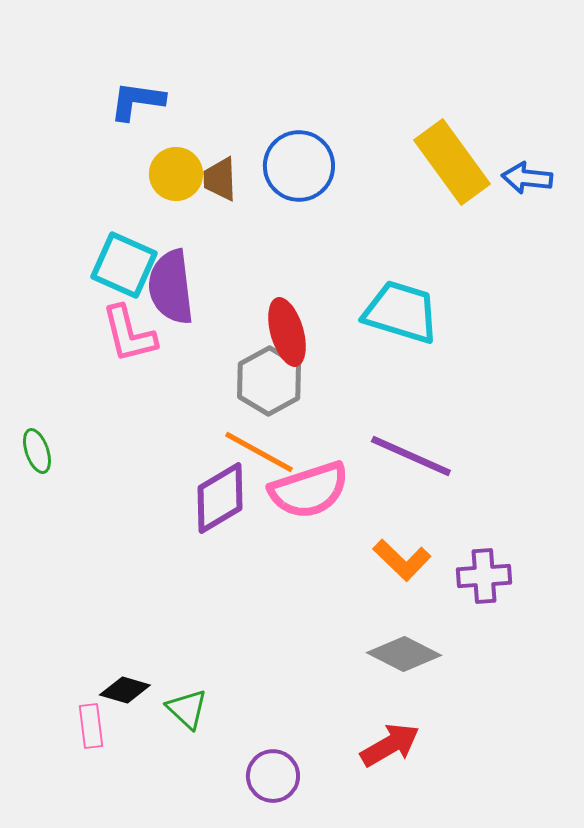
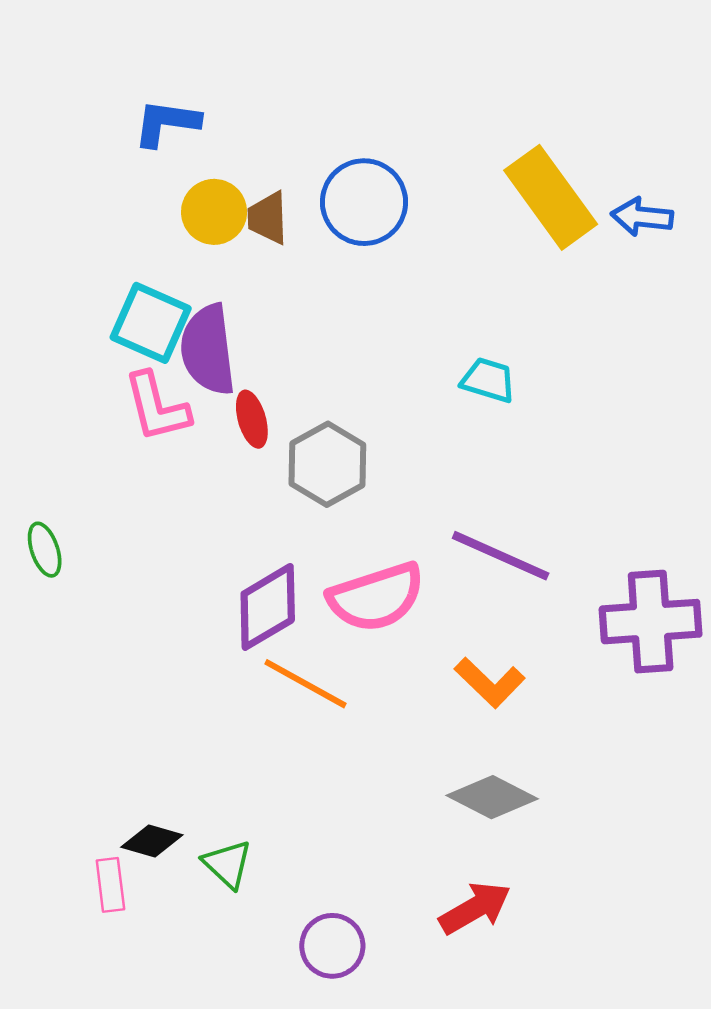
cyan trapezoid: (401, 312) -> (488, 380), size x0.6
red ellipse: (287, 332) -> (252, 419), moved, size x0.7
orange line: (259, 452) -> (306, 684), moved
purple cross: (484, 576) -> (651, 622), moved, size x1.5

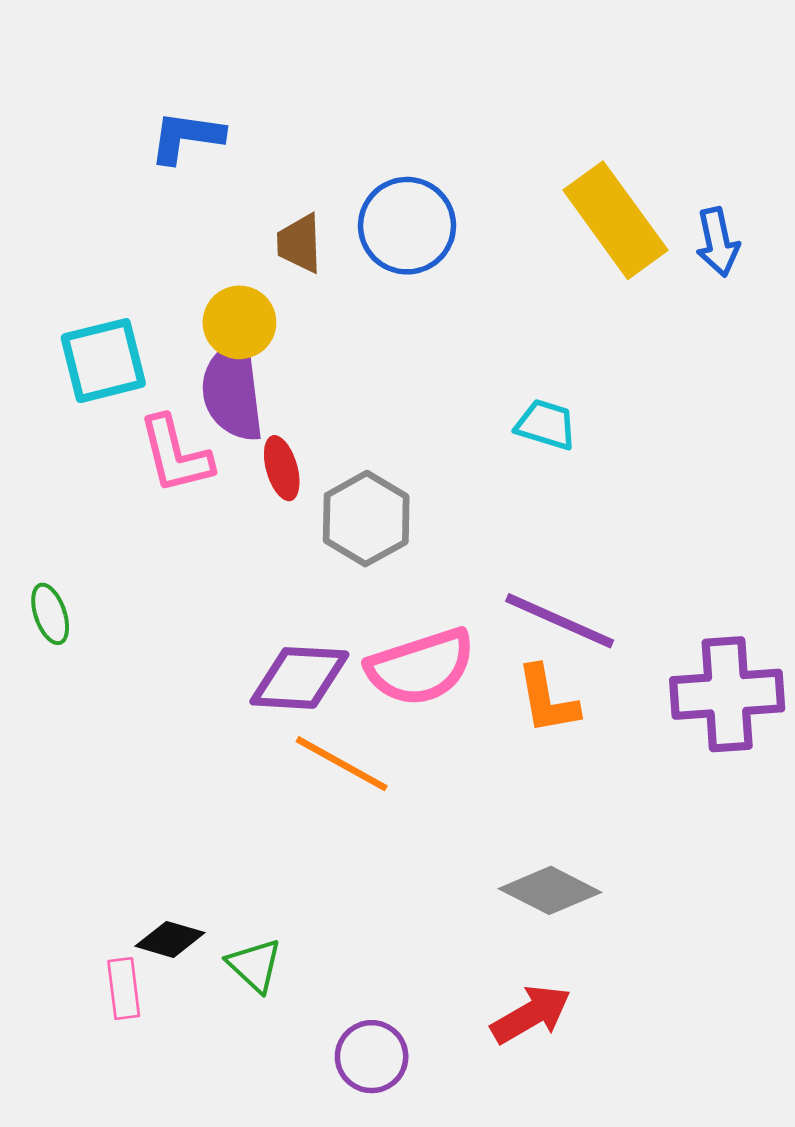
yellow circle: (214, 212) -> (239, 322), moved
blue arrow: (642, 217) -> (718, 242), turned -108
cyan square: (151, 323) -> (103, 361), moved, turned -38
purple diamond: (268, 607) -> (299, 678), turned 34
orange L-shape: (490, 683) -> (547, 700), moved, turned 36

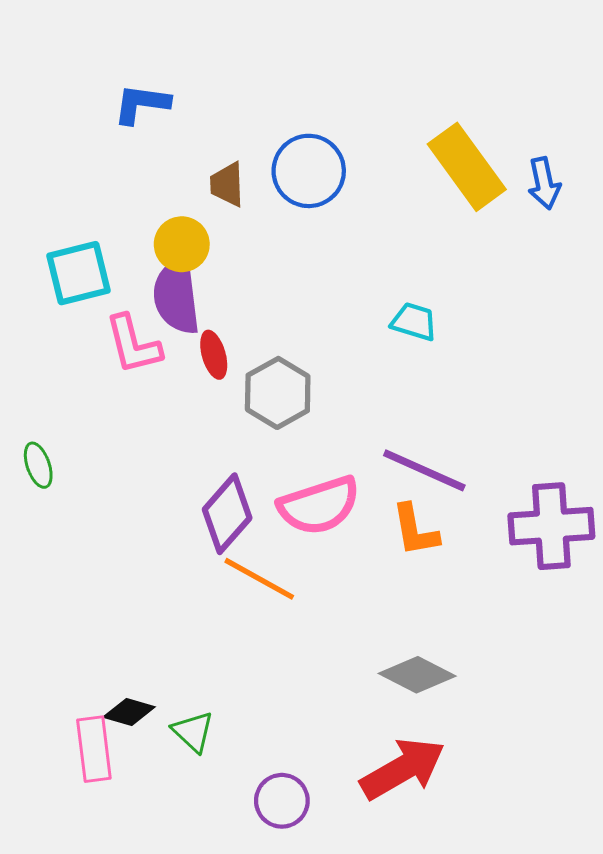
purple diamond: (299, 678) -> (227, 514), turned -52
pink rectangle: (124, 989) -> (94, 749), size x1.4
red arrow: (531, 1014) -> (403, 769), size x1.4

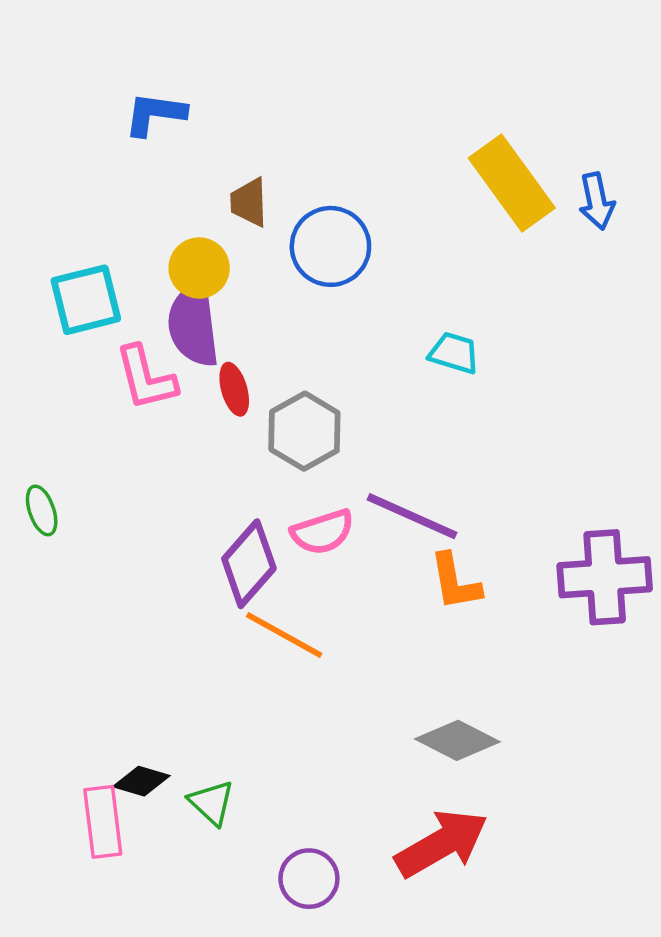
blue circle: (309, 171) -> (330, 246), moved
purple line: (424, 470) -> (412, 516), moved
pink semicircle: (319, 505) -> (323, 532), moved, size x0.7

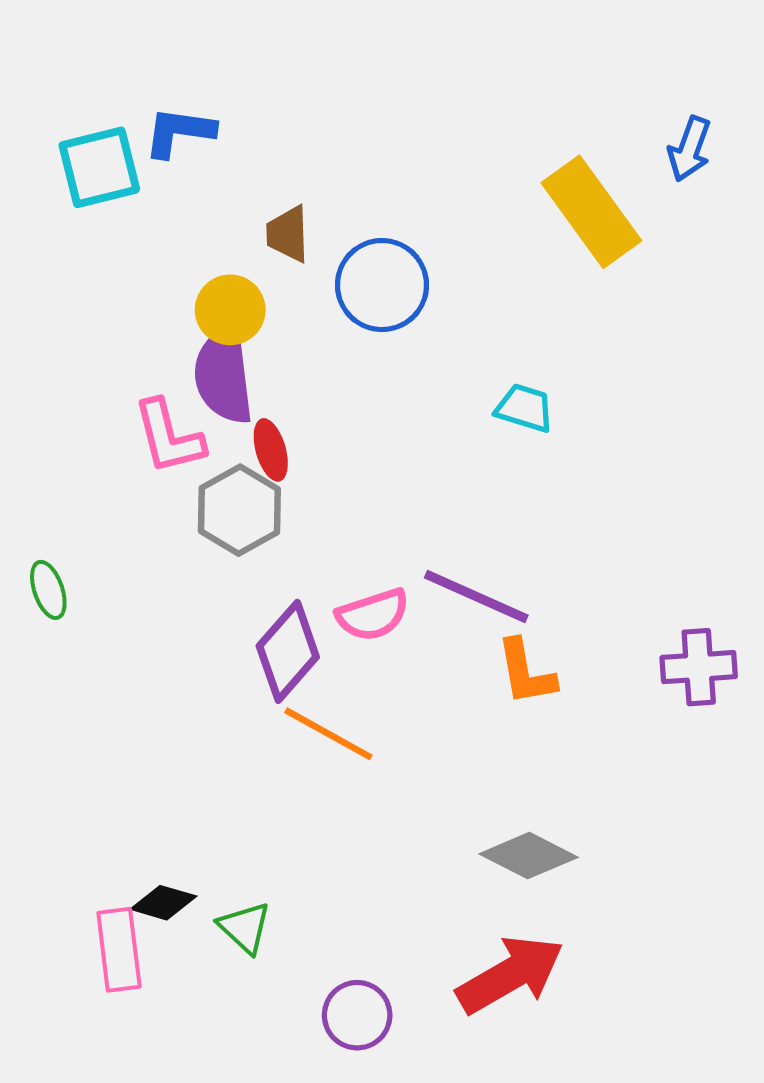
blue arrow: (597, 201) -> (689, 149), moved, turned 32
cyan square: (86, 300) -> (99, 167), moved
gray hexagon: (304, 431) -> (239, 510), moved
purple cross: (605, 577) -> (699, 667), size x0.7

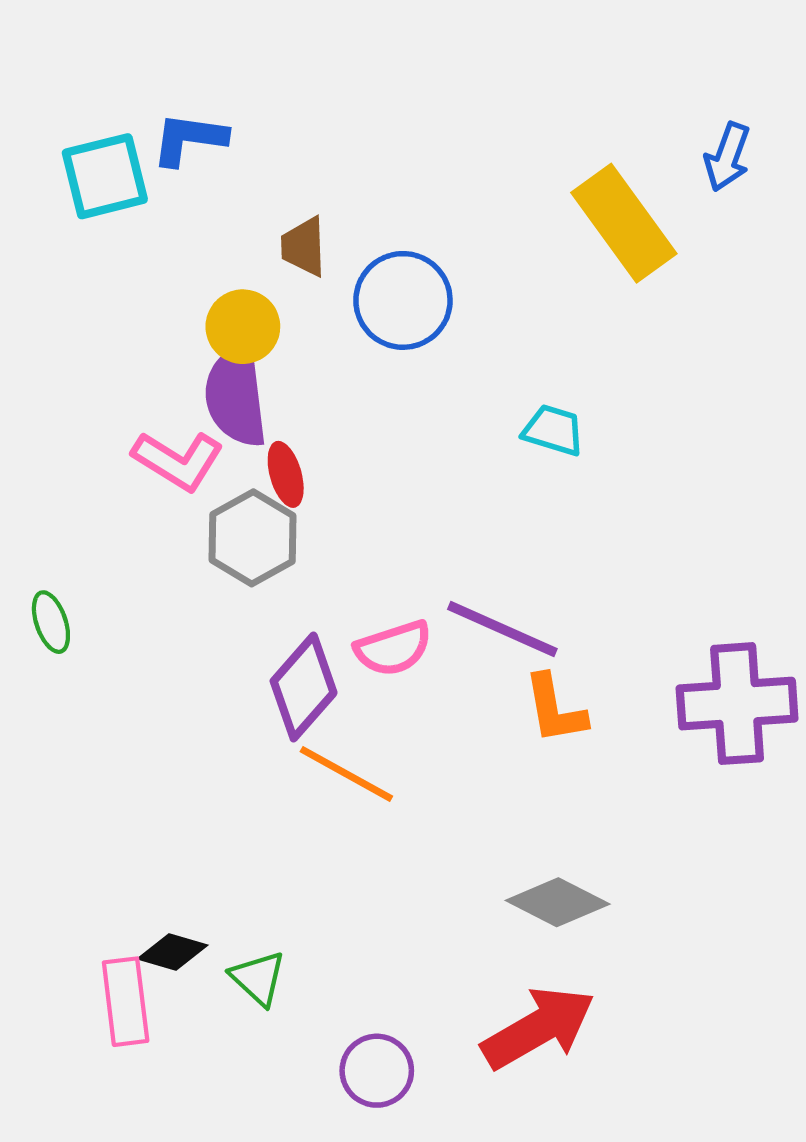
pink L-shape: (169, 437) -> (178, 461), turned -44
purple cross: (699, 667) -> (737, 704), size x1.5

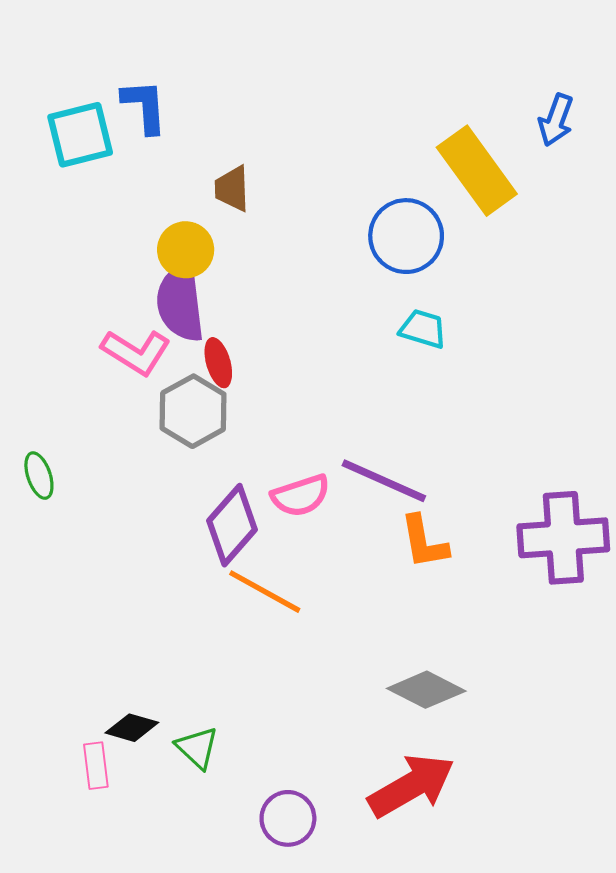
blue L-shape: (189, 139) -> (144, 106), turned 78
blue circle: (403, 300) -> (406, 236), moved
pink rectangle: (126, 1002) -> (96, 766), size x0.7

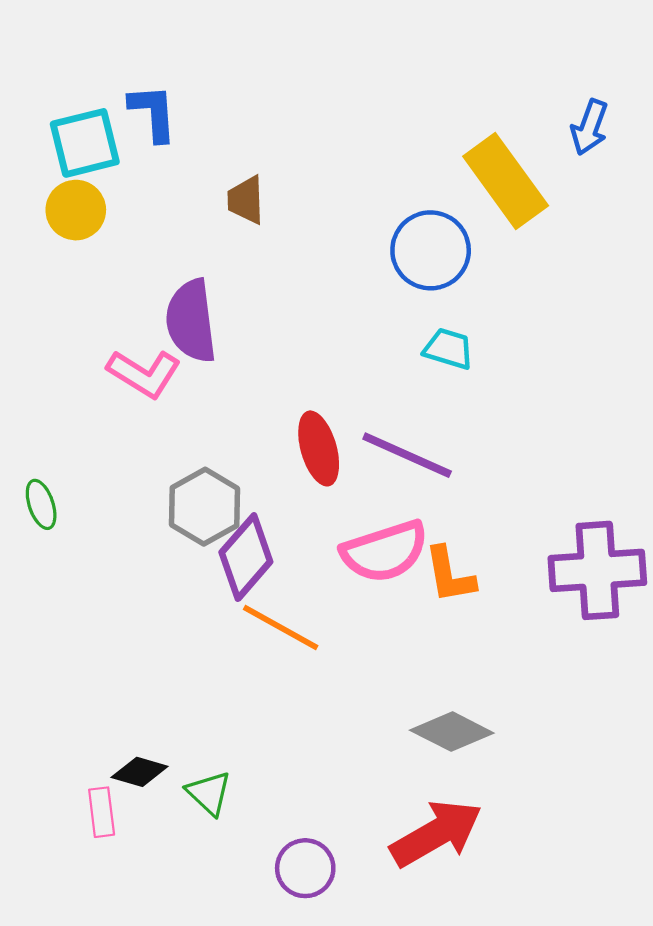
yellow circle: (186, 250) -> (76, 210), moved
red ellipse: (218, 363) -> (319, 448), moved, size x1.4
gray hexagon: (193, 411) -> (204, 507), moved
purple line: (384, 481) -> (407, 455), moved
pink semicircle: (301, 496) -> (385, 551), moved, size x1.4

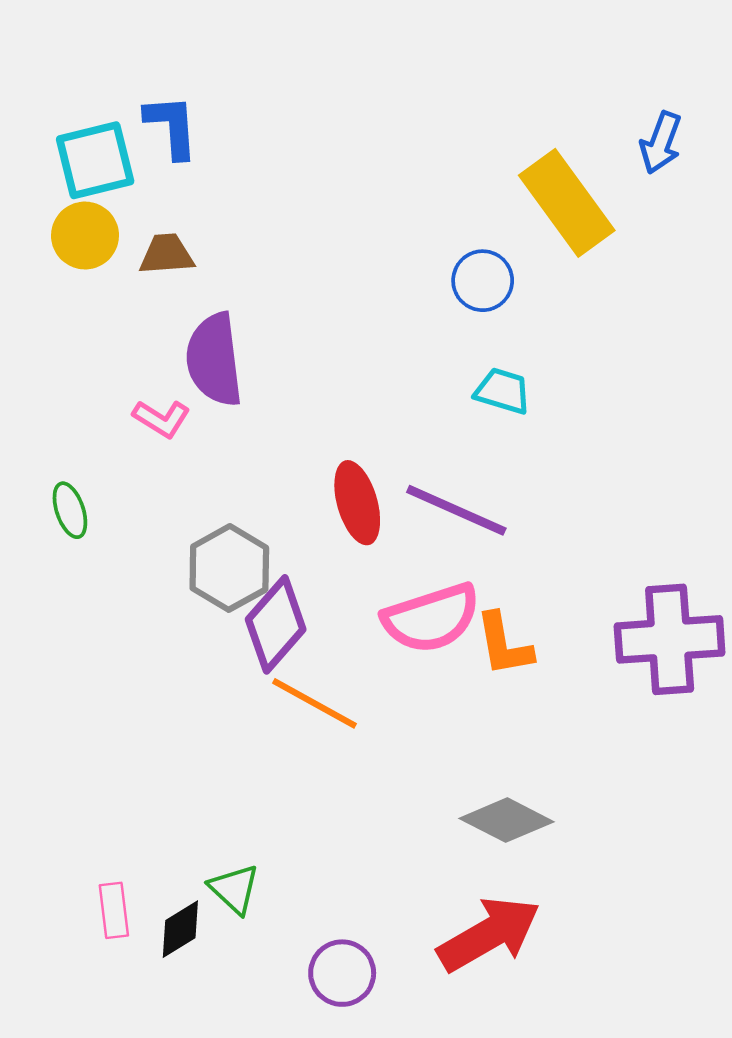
brown trapezoid: (246, 200) -> (167, 254), moved, turned 88
blue circle: (431, 250) -> (483, 281), size x0.7
pink L-shape: (144, 373) -> (162, 419), size x0.7
green ellipse: (41, 504) -> (70, 510), moved
black diamond: (140, 772) -> (180, 929), moved, turned -48

